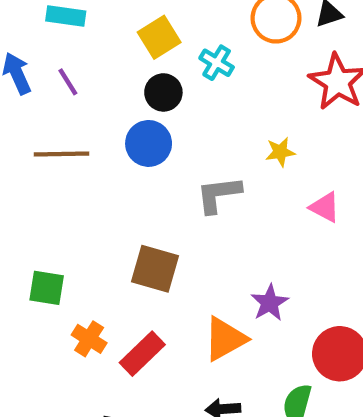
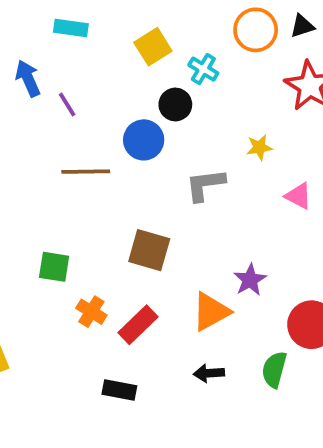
purple line: (68, 82) -> (67, 105), moved
black circle: (163, 92) -> (175, 105), moved
brown line: (61, 154) -> (86, 172), moved

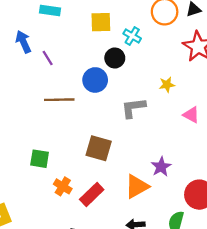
yellow square: (153, 47) -> (101, 22), turned 30

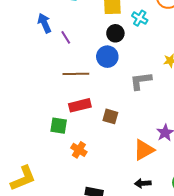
black circle: (115, 58) -> (115, 33), moved
brown square: (99, 148) -> (110, 116), size x0.7
red rectangle: (92, 195) -> (80, 105), moved, turned 30

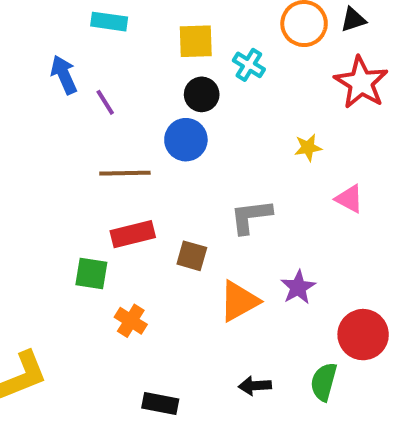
gray L-shape: (141, 81) -> (251, 216), moved
orange triangle: (144, 150) -> (239, 301), moved

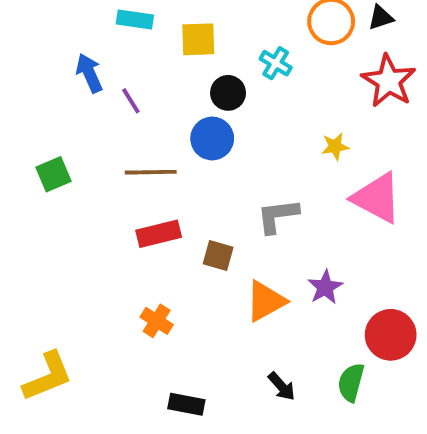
yellow square: (196, 41) -> (198, 39), moved
pink triangle: (349, 199) -> (377, 198), size x1.8
green square: (91, 274) -> (54, 174), moved, turned -32
black arrow: (255, 386) -> (282, 386), turned -128

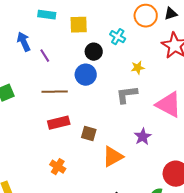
yellow star: (335, 146) -> (138, 68), moved
gray L-shape: (278, 216) -> (127, 95), moved
purple star: (325, 287) -> (143, 137), moved

